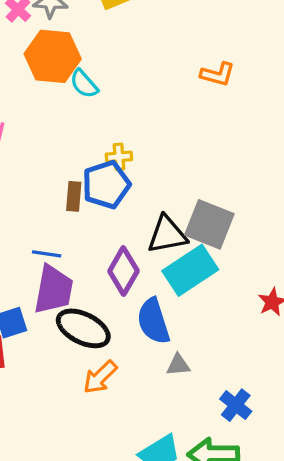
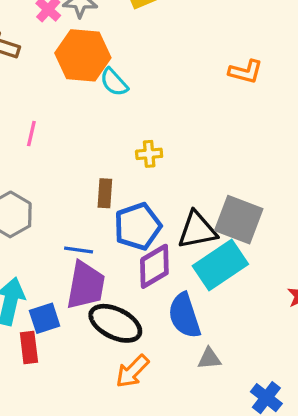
blue pentagon: (106, 185) -> (138, 226), moved
purple diamond: (123, 271) -> (154, 266), turned 30

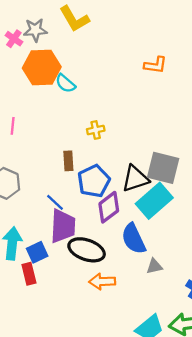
blue line: (79, 250) -> (55, 202), turned 42
orange arrow: (132, 371) -> (102, 282), turned 50

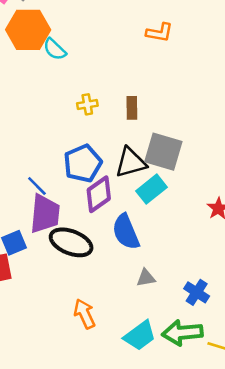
brown rectangle: (68, 161) -> (132, 108), moved
cyan rectangle: (154, 201) -> (151, 189), size x0.7
gray triangle: (154, 266) -> (146, 278), moved
orange arrow: (102, 282) -> (85, 314), moved, turned 65

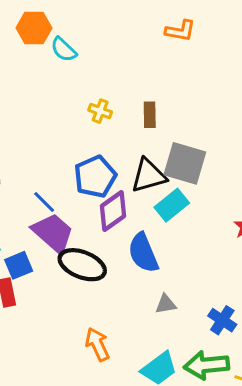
orange hexagon: (28, 30) -> (34, 28), size x0.7
yellow cross: (87, 104) -> (100, 111), turned 30
purple trapezoid: (45, 214) -> (53, 233), turned -54

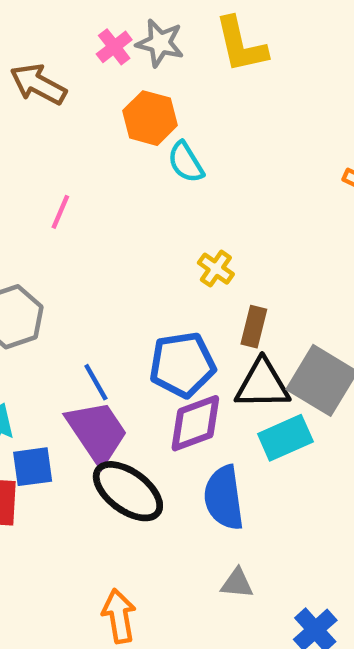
brown rectangle: (150, 115) -> (254, 327), moved

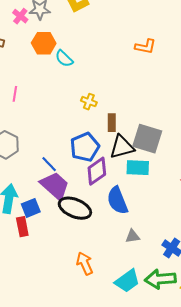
cyan rectangle: (285, 438) -> (138, 168), turned 40

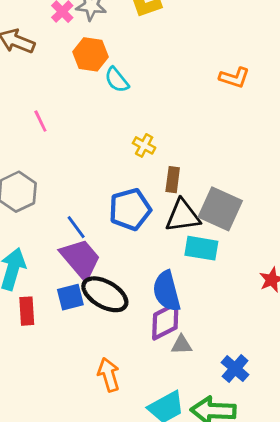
pink line: (15, 94) -> (40, 121), turned -42
purple diamond: (97, 171) -> (165, 321), moved
blue square: (31, 208) -> (70, 297), moved

